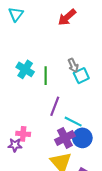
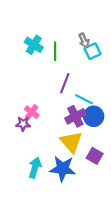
pink cross: (23, 134) -> (32, 112), turned 32

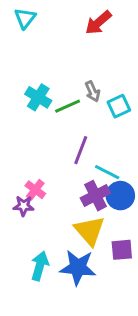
gray arrow: (84, 41) -> (92, 91), moved
green line: (55, 51) -> (68, 106), turned 66
purple square: (95, 156) -> (122, 250), turned -35

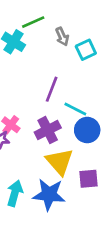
green line: (68, 106) -> (33, 22), moved
purple cross: (95, 196) -> (48, 130), moved

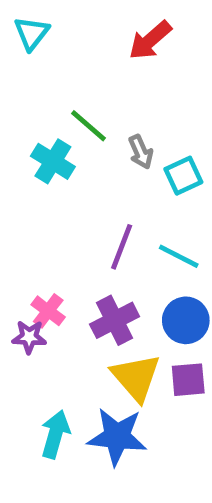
green line: (33, 22) -> (88, 126), turned 65
cyan line: (75, 109) -> (179, 256), moved
purple square: (88, 179) -> (188, 380), moved

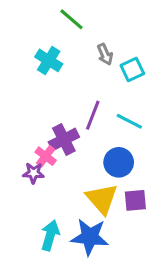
green line: (88, 126) -> (71, 19), moved
purple cross: (115, 320) -> (64, 140), moved
blue circle: (186, 320) -> (119, 162), moved

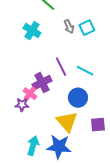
cyan square: (132, 70) -> (87, 28), moved
purple line: (93, 115) -> (61, 67), turned -48
purple square: (135, 200) -> (98, 125), moved

